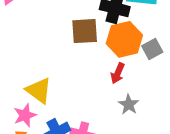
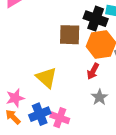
yellow triangle: (39, 91) -> (46, 78), moved

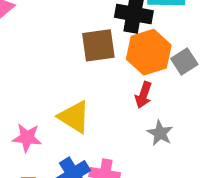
pink star: (15, 98) -> (27, 138), moved, turned 30

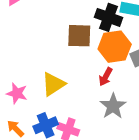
yellow triangle: (74, 117) -> (53, 84), turned 45
gray star: (160, 133) -> (113, 106), size x1.4

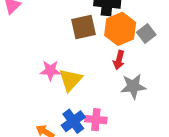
pink star: (17, 93) -> (50, 70), moved
gray star: (113, 106) -> (133, 86), turned -30

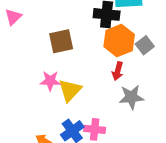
brown square: (84, 27) -> (61, 41), moved

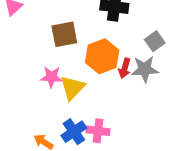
orange hexagon: (119, 41) -> (102, 56), moved
gray star: (131, 97) -> (145, 69), moved

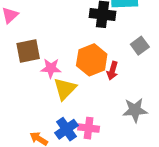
brown square: (64, 34) -> (28, 51), moved
gray star: (145, 69) -> (135, 110), moved
pink star: (51, 77) -> (51, 68), moved

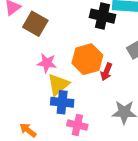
brown square: (28, 51) -> (35, 24), moved, turned 35
blue cross: (66, 129) -> (62, 102), moved, turned 35

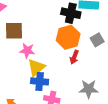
brown square: (35, 24) -> (14, 31), moved, turned -30
orange hexagon: (87, 59) -> (68, 37), moved

